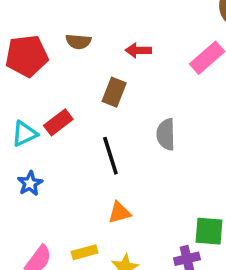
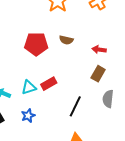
brown rectangle: (114, 92) -> (98, 74), moved
black line: (110, 156) -> (75, 106), turned 35

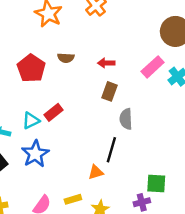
red pentagon: (36, 44) -> (31, 68), turned -30
black line: (75, 106) -> (111, 150), moved
blue star: (28, 116) -> (35, 154), size x1.6

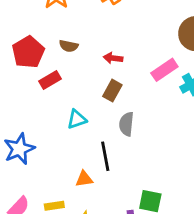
red rectangle: (53, 112) -> (50, 80), moved
cyan triangle: (31, 121) -> (77, 119), moved
black line: (111, 150) -> (105, 156), turned -35

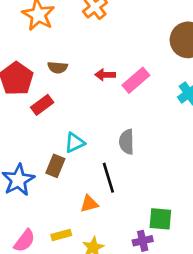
pink rectangle: (164, 70) -> (136, 80), moved
brown rectangle: (112, 91) -> (55, 166), moved

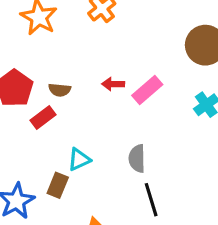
brown semicircle: (58, 67) -> (60, 90), moved
black line: (108, 178) -> (151, 200), moved

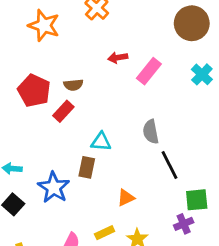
red arrow: (113, 84) -> (118, 58), moved
cyan triangle: (79, 159) -> (101, 142), turned 40

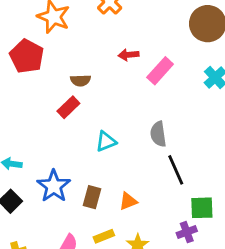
red pentagon: (34, 91) -> (27, 56), moved
cyan triangle: (101, 142) -> (106, 141), turned -30
brown rectangle: (87, 167) -> (92, 197), moved

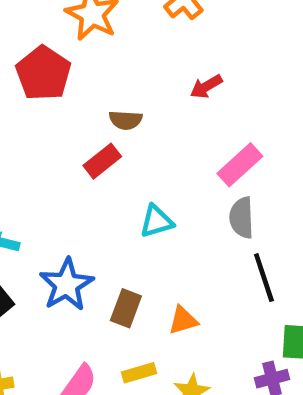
red arrow: (129, 55) -> (206, 86), turned -30
pink rectangle: (160, 71) -> (240, 165), moved

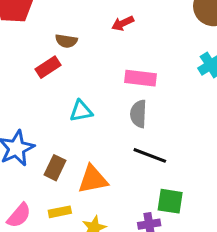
pink rectangle: (240, 165) -> (141, 78), turned 44
black line: (264, 278) -> (150, 155), turned -56
orange triangle: (183, 320) -> (93, 179), size x1.5

